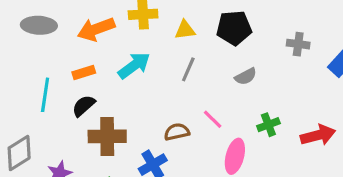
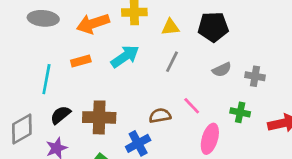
gray cross: (298, 44) -> (255, 76), moved
black semicircle: (84, 106) -> (60, 115), moved
green cross: (268, 125) -> (240, 112), turned 30

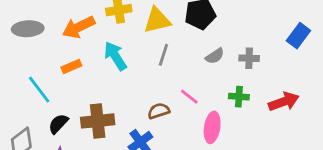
yellow triangle: (170, 27) -> (157, 20), size x1.5
cyan arrow: (125, 56) -> (115, 56), turned -80
cyan line: (46, 79) -> (39, 90), turned -40

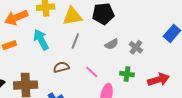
gray cross: (249, 58) -> (136, 47), turned 32
brown semicircle: (159, 111) -> (61, 67), moved

